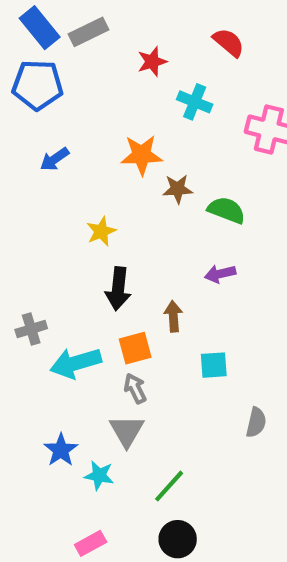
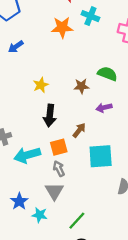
orange star: (142, 155) -> (62, 27), moved
brown star: (178, 189) -> (81, 86), moved
brown arrow: (173, 316) -> (79, 130), turned 42
cyan square: (214, 365) -> (101, 156), size x1.6

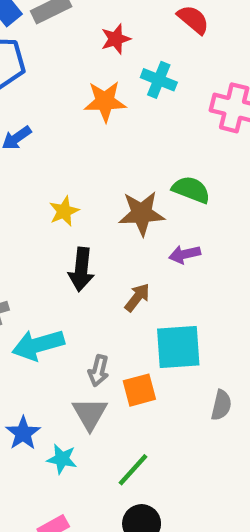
brown star: (81, 86) -> (142, 213), size x1.5
orange square: (59, 147) -> (139, 390), moved
gray arrow: (59, 169) -> (98, 371), turned -140

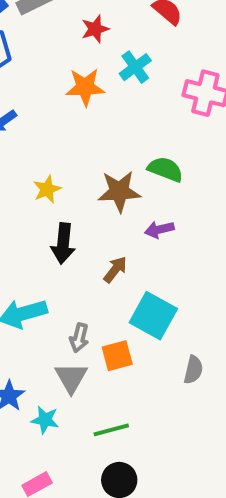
cyan cross: (159, 80) -> (135, 67), turned 32
cyan square: (178, 347) -> (153, 316), turned 33
green line: (133, 470) -> (111, 430), turned 33

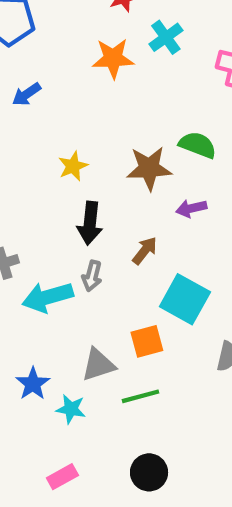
gray arrow: (79, 338) -> (92, 276), moved
gray triangle: (71, 378) -> (98, 365), turned 42
green line: (111, 430) -> (141, 396), moved

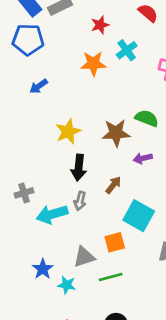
yellow star: (73, 166) -> (68, 132), size x1.4

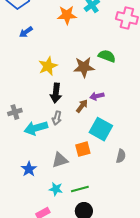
purple arrow: (143, 158) -> (97, 96), moved
green line: (111, 277) -> (80, 189), moved
cyan star: (67, 285) -> (56, 189), moved

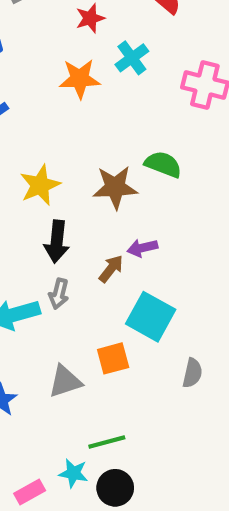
cyan star: (56, 189) -> (73, 473), moved

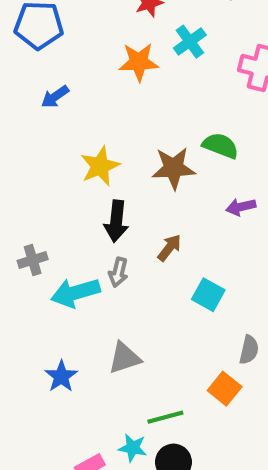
purple arrow: (142, 248) -> (241, 207), moved
cyan square: (151, 317) -> (208, 295), size x0.7
orange square: (113, 358) -> (225, 389), moved, turned -36

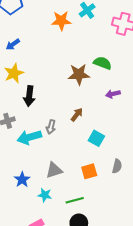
blue arrow: (55, 97) -> (13, 44), moved
yellow star: (100, 166) -> (14, 73), moved
black arrow: (116, 221) -> (29, 96), moved
orange square: (225, 389) -> (89, 171), moved, turned 35
cyan star: (133, 448) -> (45, 195), moved

